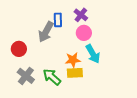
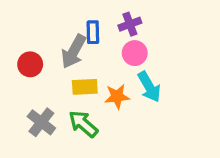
purple cross: (81, 15) -> (130, 24), turned 32
red circle: (19, 49) -> (30, 64), moved
yellow rectangle: (75, 73) -> (85, 87), moved

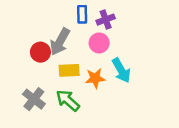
blue rectangle: (93, 32) -> (82, 14), moved
pink circle: (135, 53) -> (99, 43), moved
red circle: (30, 64) -> (40, 52), moved

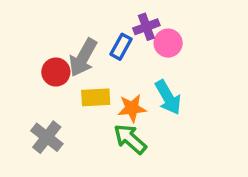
blue rectangle: (82, 14) -> (121, 47), moved, turned 30
pink circle: (99, 43) -> (168, 43), moved
green arrow: (68, 100) -> (130, 139), moved

